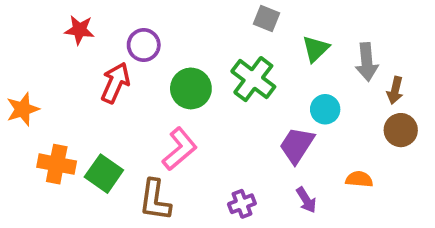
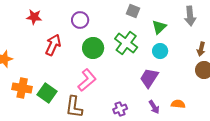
purple circle: (144, 45) -> (80, 20), moved
gray arrow: (367, 62) -> (190, 16), moved
cyan circle: (325, 109) -> (160, 51), moved
orange semicircle: (359, 179) -> (178, 104), moved

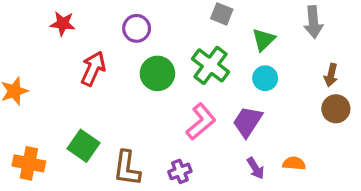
pink L-shape: (87, 80) -> (201, 122), moved
orange cross: (22, 88) -> (29, 163), moved
purple cross: (120, 109) -> (180, 171), moved

